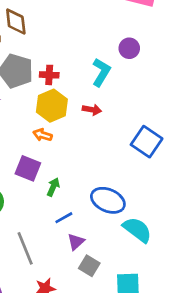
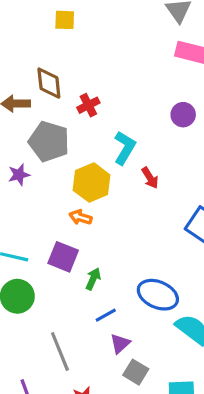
cyan L-shape: (101, 72) -> (125, 148), moved
red cross: (49, 75) -> (88, 105), moved, turned -30
red arrow: (92, 110) -> (150, 178), moved, turned 48

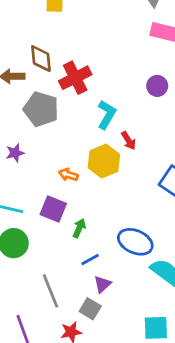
red cross: (88, 105) -> (75, 78), size x1.6
purple star: (19, 175) -> (15, 153), moved
yellow hexagon: (92, 183) -> (104, 161), moved
gray square: (136, 372) -> (90, 309), moved

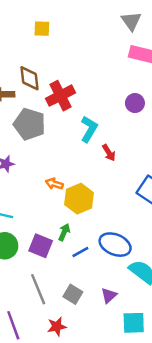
yellow hexagon: (104, 161) -> (79, 199), moved
purple square: (53, 209) -> (41, 246), moved
blue line: (90, 260) -> (80, 252), moved
purple triangle: (103, 284) -> (109, 295), moved
gray square: (90, 309) -> (73, 294), moved

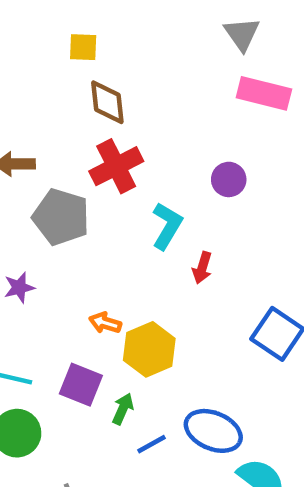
brown diamond: (29, 78) -> (107, 102), moved
purple circle: (135, 103) -> (229, 179), moved
red arrow: (109, 153) -> (202, 268), turned 49
purple square: (41, 246) -> (81, 385), moved

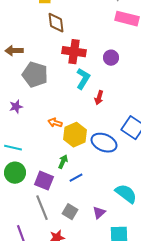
red cross: (116, 166) -> (74, 52), moved, turned 35
purple square: (81, 385) -> (44, 181), moved
blue ellipse: (213, 431) -> (104, 143), moved

